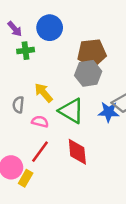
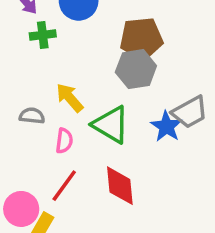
gray semicircle: (18, 105) -> (32, 116), turned 91
blue star: (109, 112) -> (166, 126), turned 30
pink semicircle: (40, 122) -> (64, 141), turned 84

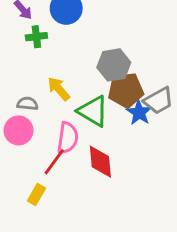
brown pentagon: (141, 39) -> (126, 90), moved
pink semicircle: (64, 141) -> (68, 138), moved, size x1.5
pink circle: (21, 209) -> (19, 130), moved

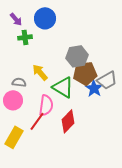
red diamond: (100, 162) -> (68, 121), turned 50
yellow rectangle: (36, 194) -> (14, 137), moved, size x1.5

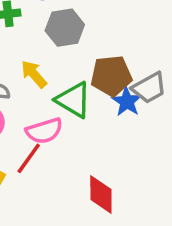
gray hexagon: (77, 56) -> (65, 28), moved
pink semicircle: (46, 105) -> (44, 131), turned 65
red diamond: (68, 121) -> (101, 194), moved, turned -45

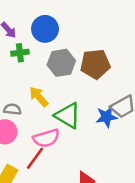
brown pentagon: (111, 76) -> (95, 64), moved
blue star: (127, 102) -> (107, 117), turned 30

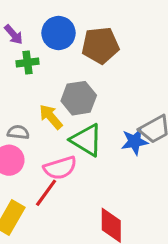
gray hexagon: (61, 63) -> (79, 98), moved
brown pentagon: (95, 64) -> (100, 45), moved

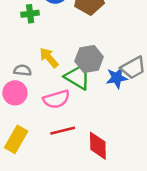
gray hexagon: (79, 98) -> (89, 59), moved
red line: (46, 193) -> (63, 131), moved, turned 40

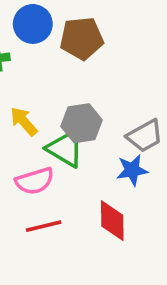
blue star: (117, 78) -> (132, 170), moved
red diamond: (98, 146) -> (112, 221), moved

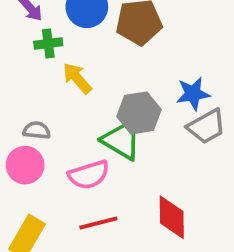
yellow arrow: (24, 121) -> (77, 78), moved
blue star: (132, 170) -> (193, 94), moved

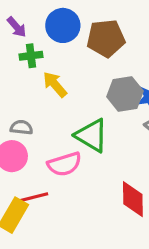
gray hexagon: (139, 113) -> (125, 94), moved
red line: (98, 223) -> (33, 198), moved

